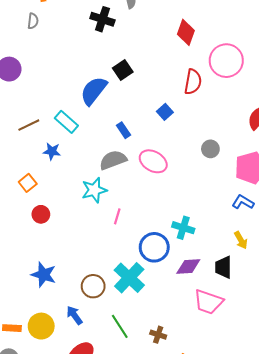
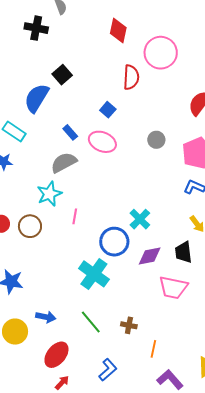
pink ellipse: (153, 161) -> (102, 142), moved
cyan cross: (183, 228) -> (140, 219), turned 35
brown circle: (93, 286) -> (30, 226), moved
blue arrow: (74, 315) -> (46, 317), turned 144

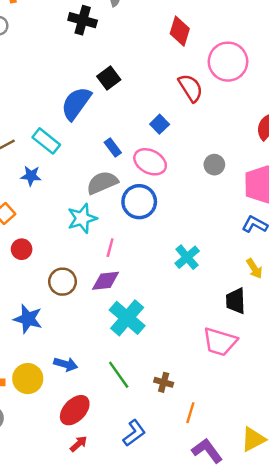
red semicircle: (131, 77) -> (191, 88), turned -40
brown circle: (30, 226) -> (63, 282), moved
blue circle: (114, 242) -> (139, 202), moved
purple diamond: (150, 256) -> (106, 281), moved

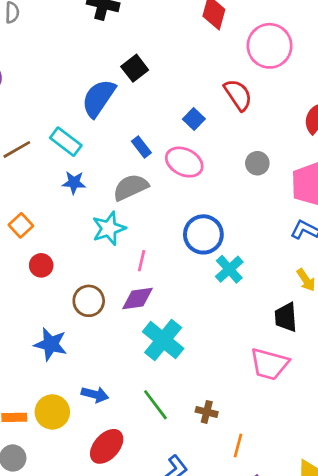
red semicircle: (191, 88) -> (238, 95), moved
blue star: (31, 176) -> (74, 183), moved
blue circle: (139, 202) -> (203, 234), moved

